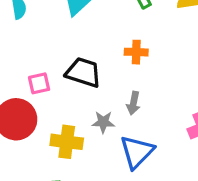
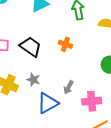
gray arrow: (133, 103) -> (69, 87), moved

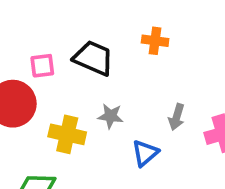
blue triangle: (48, 103) -> (145, 153), size x0.7

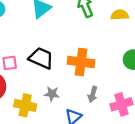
orange cross: (155, 41) -> (81, 62), moved, size x1.6

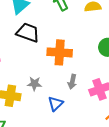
black trapezoid: (41, 58) -> (28, 33), moved

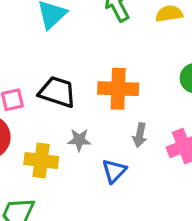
black trapezoid: (28, 33) -> (57, 92), moved

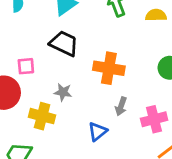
black trapezoid: (57, 92) -> (64, 43), moved
gray star: (79, 140) -> (63, 92), moved

